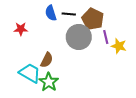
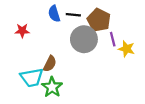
cyan trapezoid: (30, 73) -> (32, 78), turned 140

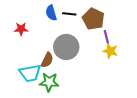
gray circle: (84, 39) -> (66, 47), moved
yellow star: (127, 49) -> (110, 51), moved
green star: (52, 87) -> (49, 82), turned -30

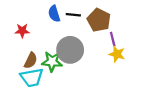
brown semicircle: (47, 60) -> (31, 61), moved
green star: (49, 82) -> (52, 62), moved

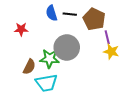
brown semicircle: (31, 61) -> (29, 67), moved
cyan trapezoid: (32, 78) -> (46, 83), moved

